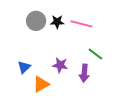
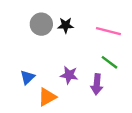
pink line: (81, 24) -> (108, 31), moved

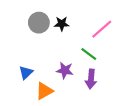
pink line: (108, 31) -> (102, 29), turned -55
green line: (110, 62) -> (89, 54), moved

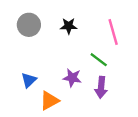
gray circle: (39, 23) -> (29, 25), moved
pink line: (102, 29) -> (113, 32), turned -65

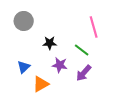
black star: (69, 26) -> (50, 43), moved
purple arrow: (101, 87) -> (84, 73), turned 36

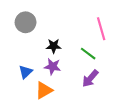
purple star: (60, 65) -> (52, 67), moved

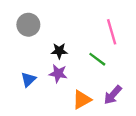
purple arrow: (90, 78) -> (113, 95), moved
orange triangle: (44, 90) -> (82, 100), moved

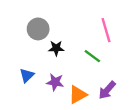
gray circle: (28, 25) -> (38, 29), moved
purple star: (58, 73) -> (55, 82), moved

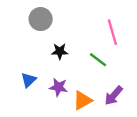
gray circle: (38, 29) -> (41, 19), moved

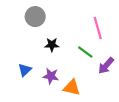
purple arrow: (114, 96) -> (106, 66), moved
orange triangle: (82, 100) -> (72, 88), turned 42

